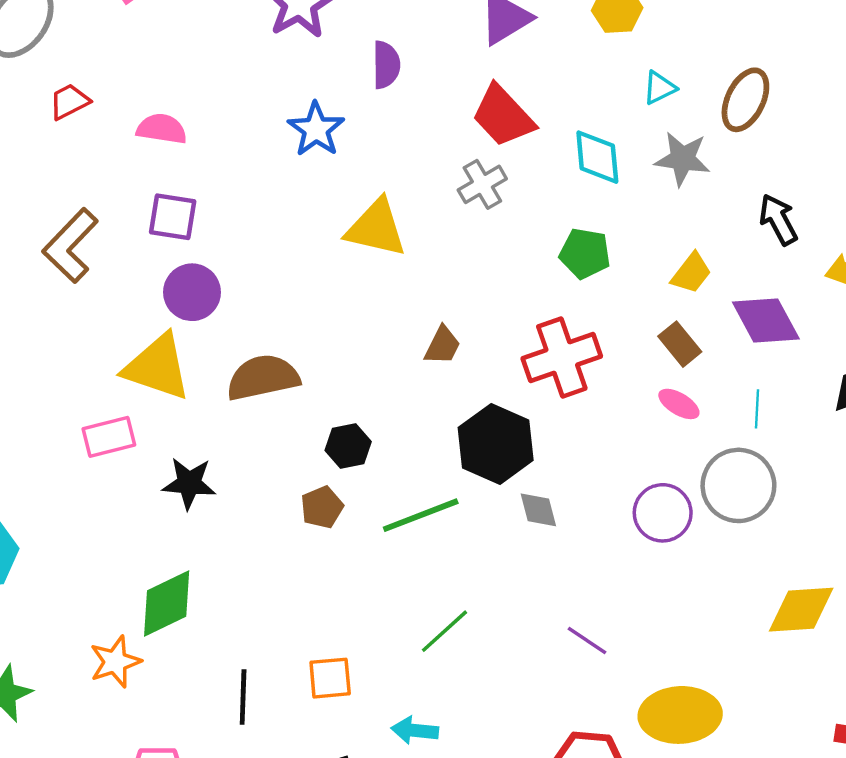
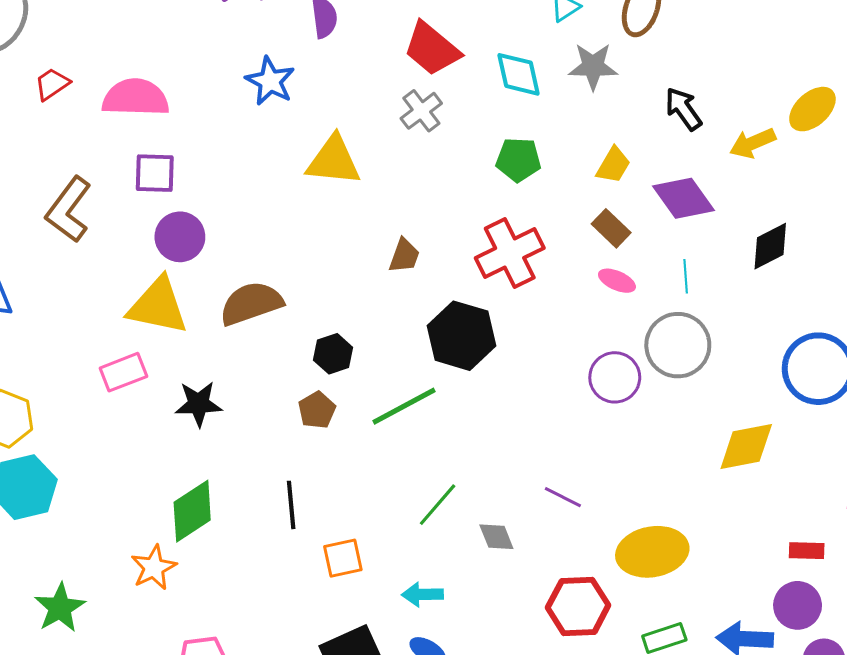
pink semicircle: (162, 129) -> (136, 98), size x1.5
gray diamond: (538, 510) -> (496, 537), moved
black line: (243, 697) -> (291, 505), moved

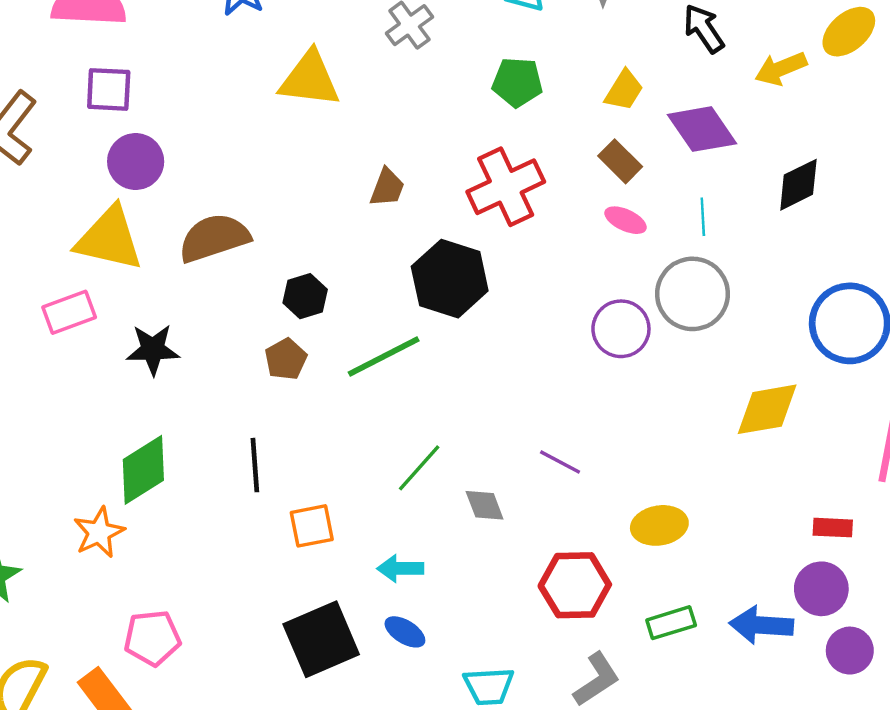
yellow ellipse: (652, 552) -> (659, 525), size x0.7

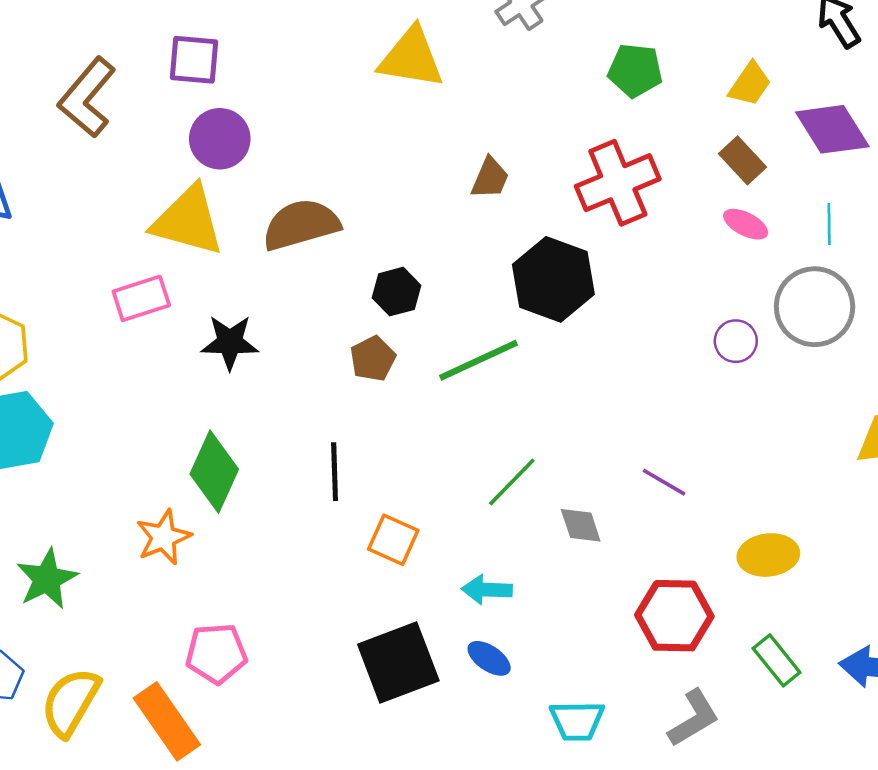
purple circle: (621, 329) -> (736, 341), size x0.7
green diamond: (143, 470) -> (214, 472), turned -36
orange square: (312, 526) -> (393, 540), turned 33
green rectangle: (671, 623) -> (777, 660), turned 66

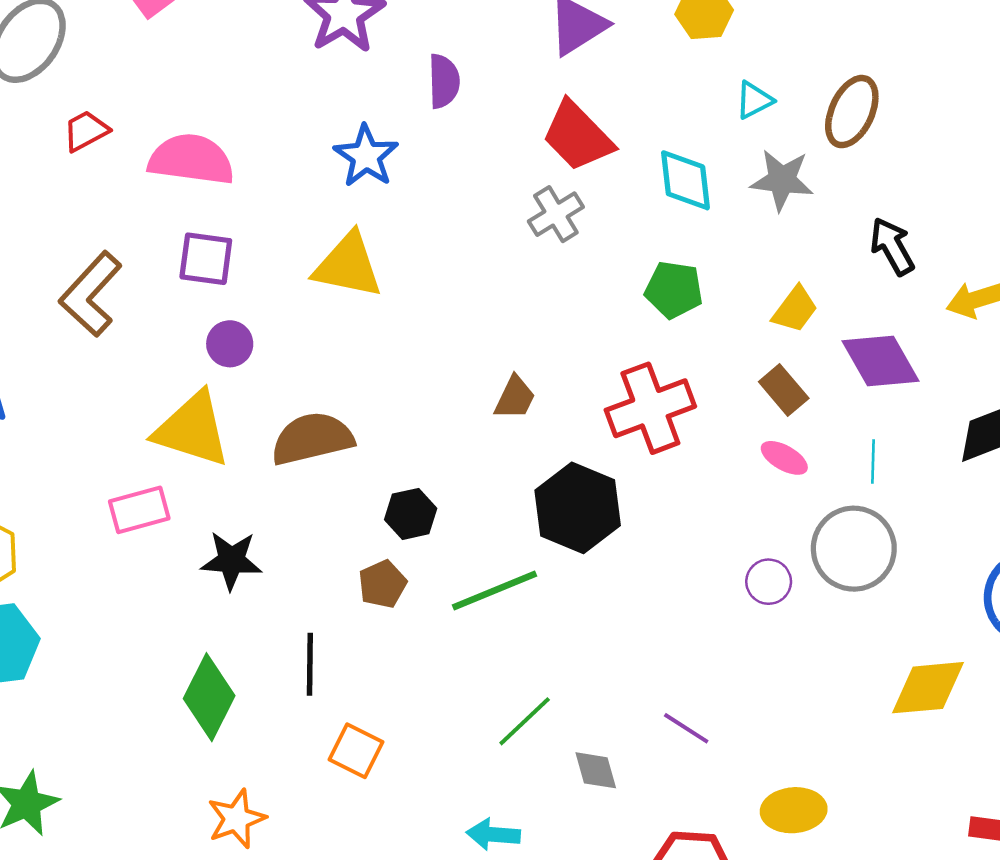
yellow triangle: (411, 58) -> (348, 265), moved
purple circle: (220, 139) -> (230, 344), size x0.7
black line: (335, 472) -> (310, 664), moved
orange star: (164, 537) -> (236, 819), moved
orange square: (393, 540) -> (356, 751), moved

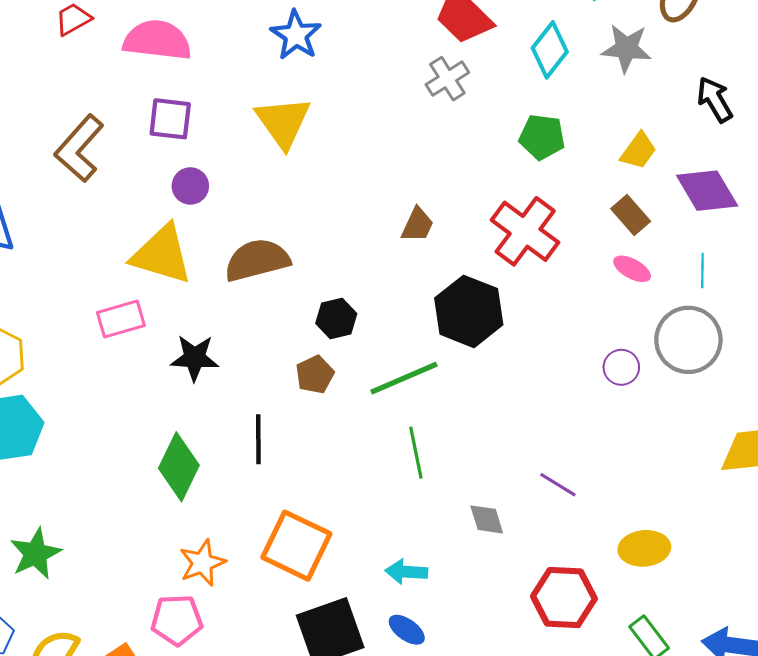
cyan diamond: (685, 180) -> (550, 50), turned 46
yellow triangle: (348, 265) -> (283, 122), turned 44
red cross: (650, 408) -> (525, 231), turned -32
green line: (525, 721) -> (416, 453), moved, turned -57
orange square: (356, 751) -> (296, 546), moved, size x1.6

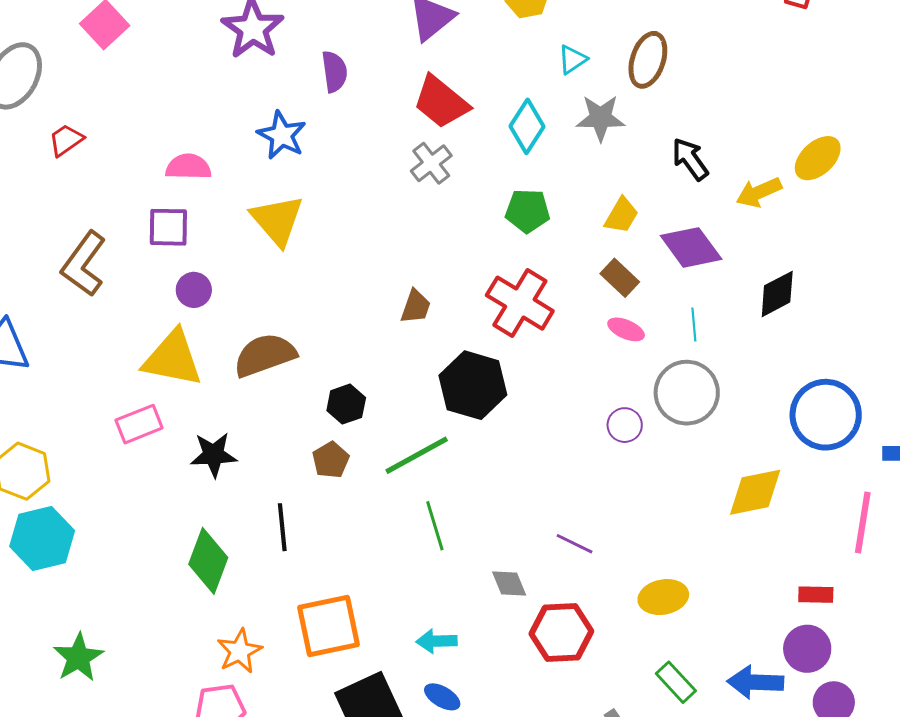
pink semicircle: (157, 40) -> (188, 167), moved, size x0.7
orange square: (296, 546) -> (328, 626), turned -32
red hexagon: (564, 598) -> (561, 633), moved

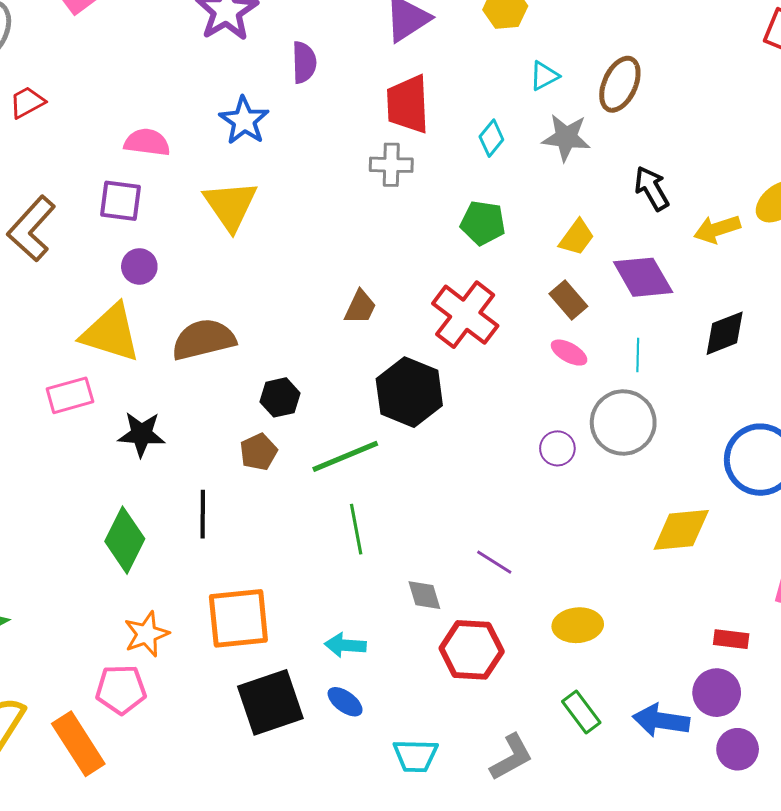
red trapezoid: (441, 102) -> (408, 104), turned 42
cyan diamond: (527, 126) -> (491, 138), size x0.7
gray cross: (431, 163) -> (391, 165), turned 33

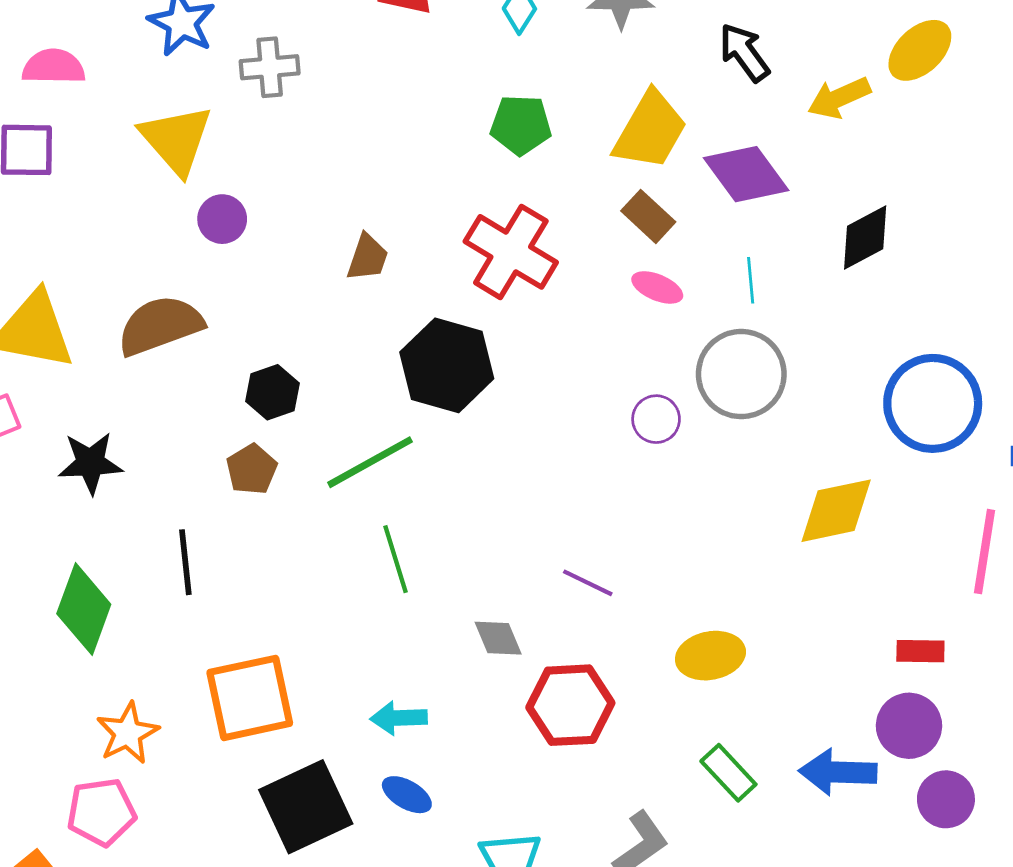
gray cross: (391, 165) -> (270, 67), moved
yellow trapezoid: (577, 237) -> (650, 130), size x1.6
purple circle: (139, 266) -> (222, 219), moved

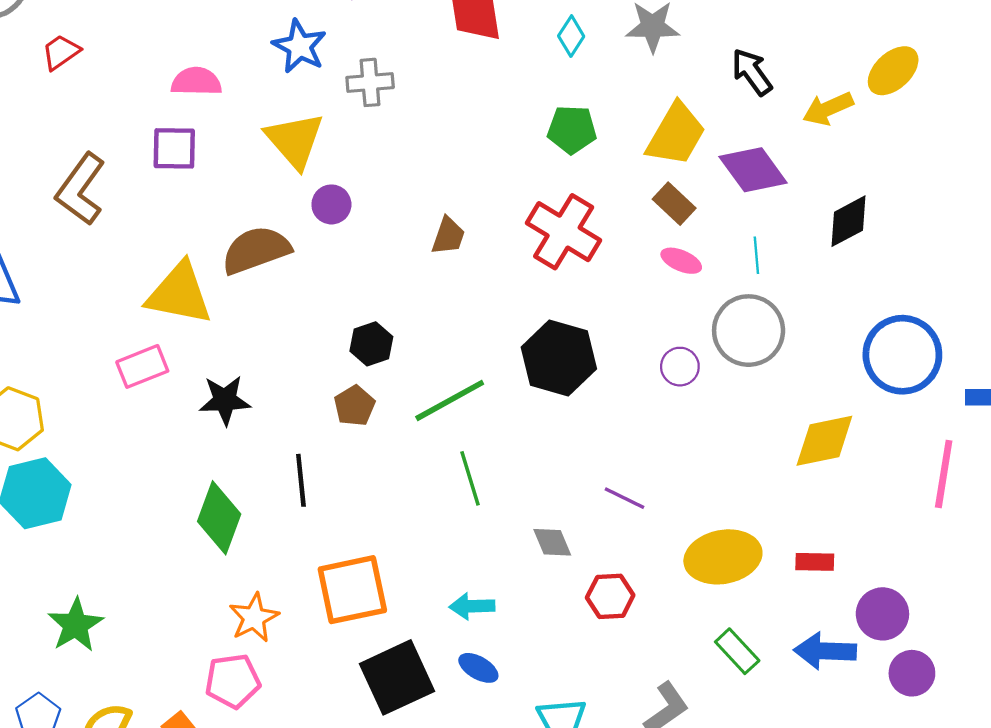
brown semicircle: (160, 325) -> (256, 250), moved
black hexagon: (447, 365) -> (559, 358), moved
red rectangle: (920, 651) -> (815, 562), moved
yellow ellipse: (710, 656) -> (723, 557), size x1.4
red hexagon: (570, 705) -> (610, 596), size x0.7

